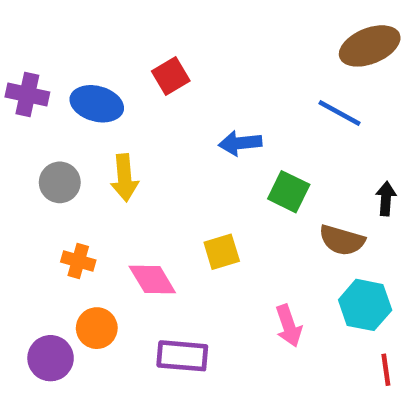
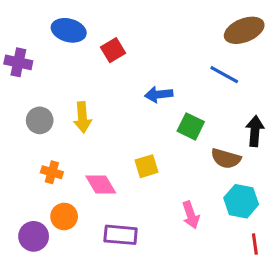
blue ellipse: (97, 104) -> (69, 30), moved
black arrow: (386, 199) -> (255, 131), size x1.4

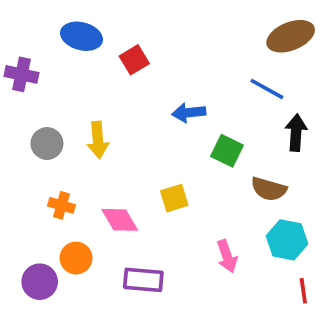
black arrow: (255, 131) -> (296, 133), moved

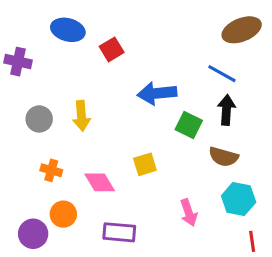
blue arrow: (189, 113) -> (157, 93), size x1.4
black arrow: (296, 133) -> (226, 110), moved

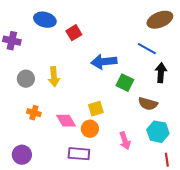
black arrow: (226, 110) -> (161, 73), moved
orange circle: (63, 214) -> (90, 129), moved

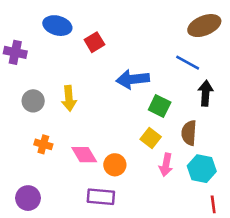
brown semicircle: (148, 104) -> (189, 133), turned 78
yellow square: (96, 109) -> (151, 138), moved, turned -35
pink arrow: (125, 141) -> (166, 165), moved, turned 30

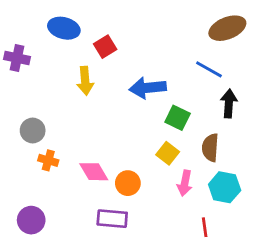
yellow arrow: (69, 98) -> (85, 81), moved
gray circle: (33, 101) -> (33, 130), moved
red line: (213, 204) -> (205, 227), moved

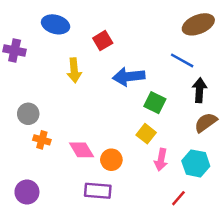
red square: (105, 47) -> (103, 41), moved
brown semicircle: (210, 148) -> (206, 122), moved, turned 50
red line: (205, 227) -> (178, 198), turned 49

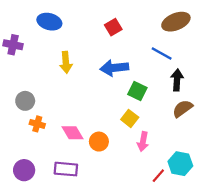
red square: (103, 41) -> (113, 27), moved
cyan hexagon: (196, 163) -> (180, 164), moved
purple rectangle: (98, 191) -> (66, 169), moved

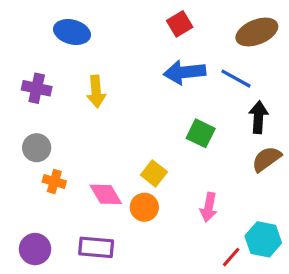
red square: (113, 27) -> (180, 24), moved
purple cross: (13, 45) -> (37, 88), moved
blue arrow: (114, 68) -> (185, 72), moved
yellow square: (130, 118) -> (154, 173), moved

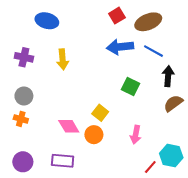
brown ellipse: (257, 32) -> (148, 22), moved
orange cross: (54, 181) -> (21, 119), moved

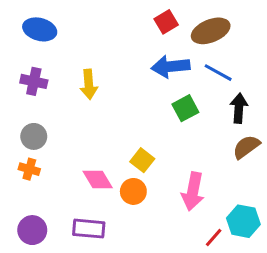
blue ellipse: (47, 21) -> (40, 29), moved
green square: (130, 87) -> (185, 108), moved, turned 36
pink arrow: (136, 135) -> (193, 191), size x1.4

